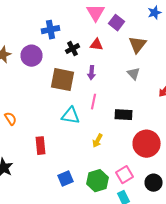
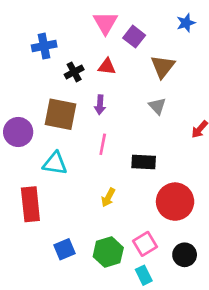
purple circle: (32, 56) -> (18, 132), moved
cyan triangle: (70, 116) -> (55, 163), moved
red rectangle: (40, 146) -> (30, 204), size x1.4

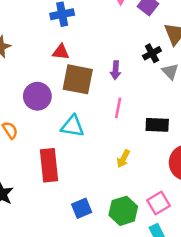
red triangle: (107, 67) -> (61, 52), moved
black cross: (74, 72) -> (152, 53), moved

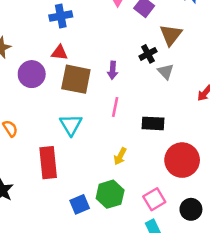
purple circle: (37, 96) -> (32, 74), moved
cyan triangle: (73, 126) -> (71, 125), turned 50
green hexagon: (123, 211) -> (110, 194), moved

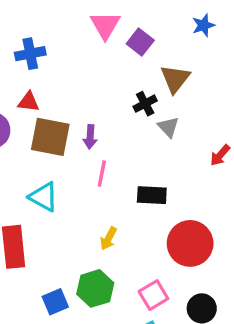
purple arrow: (113, 70) -> (90, 137), moved
cyan triangle: (71, 125) -> (44, 197), turned -30

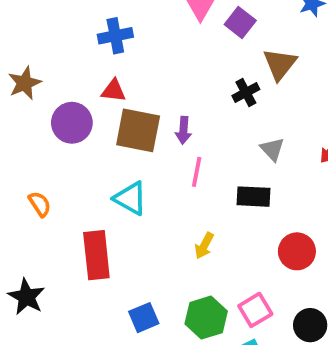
gray triangle: (168, 127) -> (272, 149), moved
red circle: (190, 243) -> (297, 251), size x0.7
green hexagon: (95, 288) -> (206, 318), moved

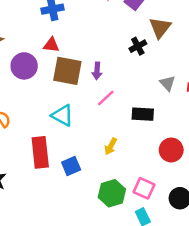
gray triangle: (272, 149) -> (167, 83), moved
pink line: (197, 172) -> (106, 98), turned 36
pink square: (255, 310) -> (144, 188), turned -35
blue square: (144, 318) -> (71, 166), moved

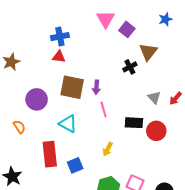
red triangle: (51, 45) -> (59, 57), moved
purple circle: (24, 66) -> (37, 99), moved
pink line: (106, 98) -> (104, 110), turned -63
red circle: (171, 150) -> (156, 131), moved

